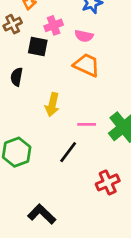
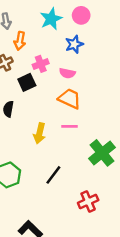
black square: (38, 47) -> (27, 82), turned -36
pink line: (87, 124) -> (70, 126), moved

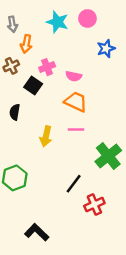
cyan star: (51, 19) -> (57, 22), turned -30
blue star: (74, 44) -> (106, 49), moved
black square: (27, 82) -> (33, 86), turned -30
black line: (53, 175) -> (74, 184), moved

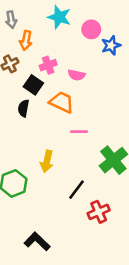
pink circle: (87, 18) -> (91, 29), moved
orange trapezoid: (76, 102) -> (62, 102), moved
black semicircle: (15, 112) -> (23, 108), moved
yellow arrow: (46, 136) -> (47, 161), moved

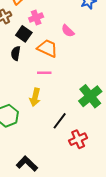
pink semicircle: (76, 75) -> (68, 31), moved, turned 32
pink line: (79, 132) -> (44, 73), moved

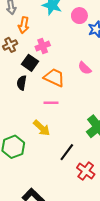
pink semicircle: (68, 31) -> (85, 68), moved
yellow arrow: (35, 97) -> (42, 128), turned -60
red cross: (78, 139) -> (86, 171), turned -30

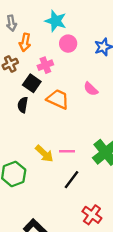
pink circle: (79, 16) -> (68, 44), moved
pink line: (51, 103) -> (67, 151), moved
red cross: (86, 171) -> (92, 215), moved

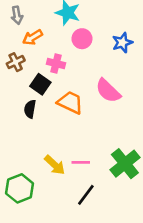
orange arrow: (25, 42) -> (33, 37), turned 48
pink cross: (45, 65) -> (56, 63), turned 35
pink semicircle: (91, 89) -> (108, 91), size x1.5

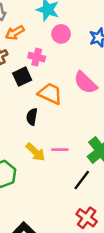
black square: (40, 84) -> (22, 77), turned 30
black semicircle: (30, 109) -> (32, 117), moved
black line: (86, 195) -> (82, 180), moved

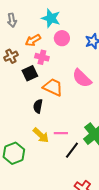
orange arrow: (15, 33) -> (33, 40), moved
black line: (82, 180) -> (72, 150), moved

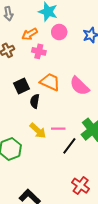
black square: (30, 73) -> (22, 86), moved
pink semicircle: (82, 78) -> (80, 86), moved

